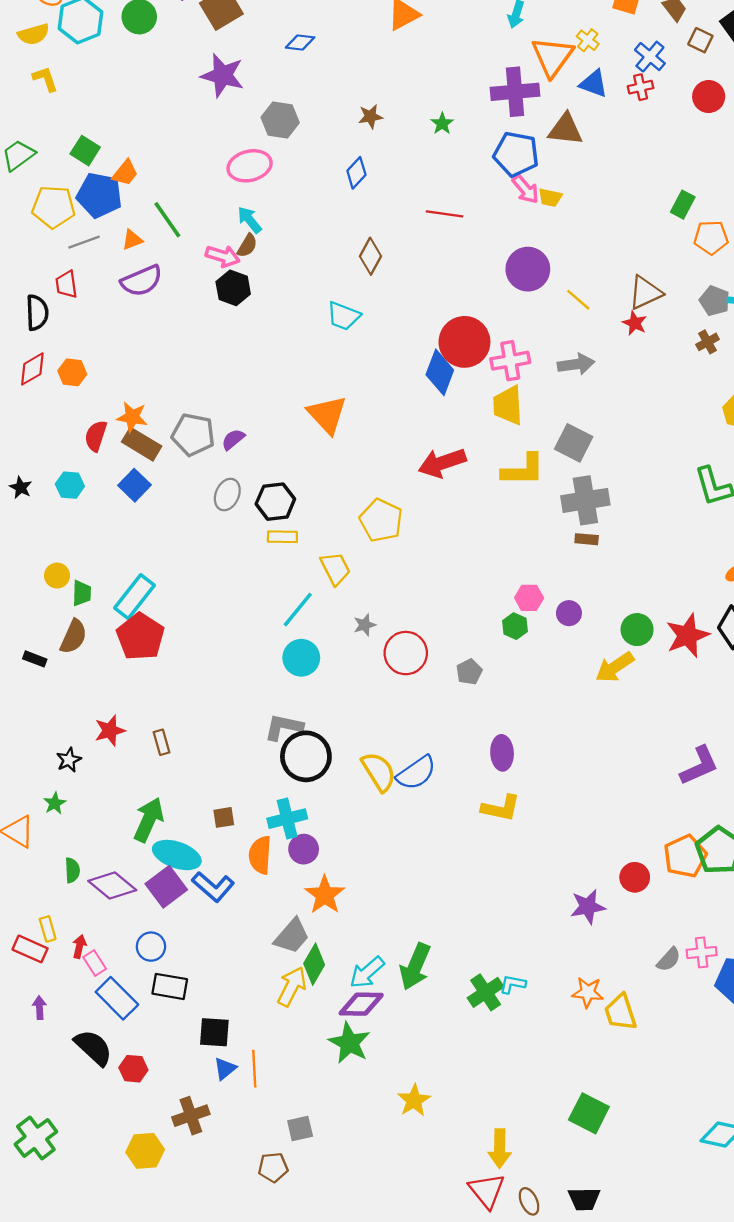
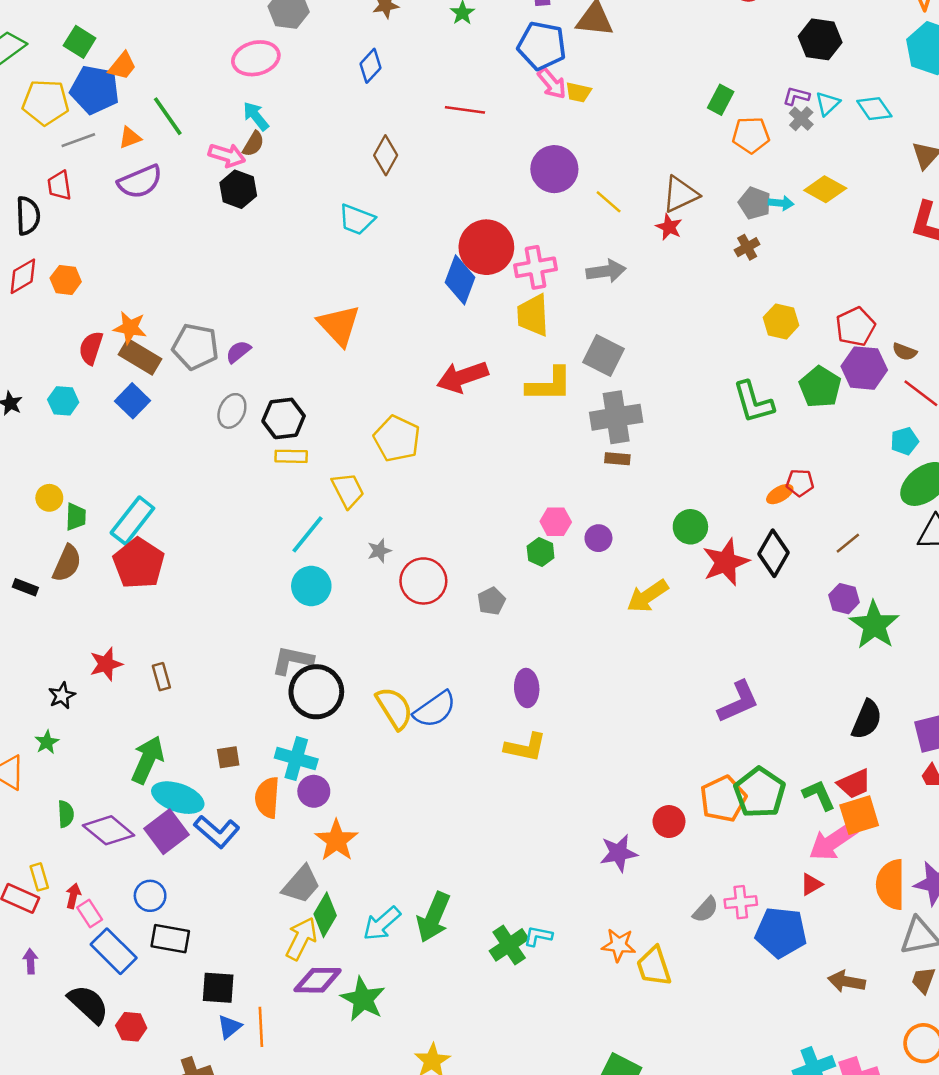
green circle: (637, 630) -> (690, 527), moved
cyan cross: (287, 819) -> (296, 759), turned 30
purple diamond: (361, 1004) -> (318, 980), moved

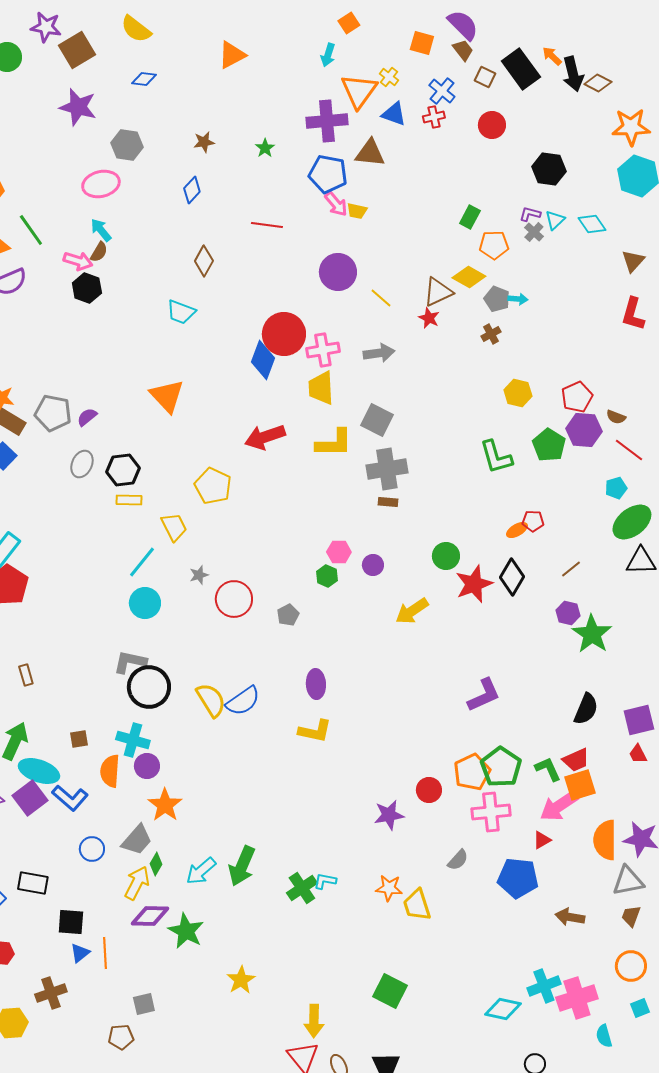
yellow diamond: (825, 189) -> (469, 277), moved
blue circle: (150, 896) -> (92, 849), moved
pink cross: (741, 902) -> (491, 812), moved, size x1.5
green diamond: (325, 915) -> (156, 864), size x0.7

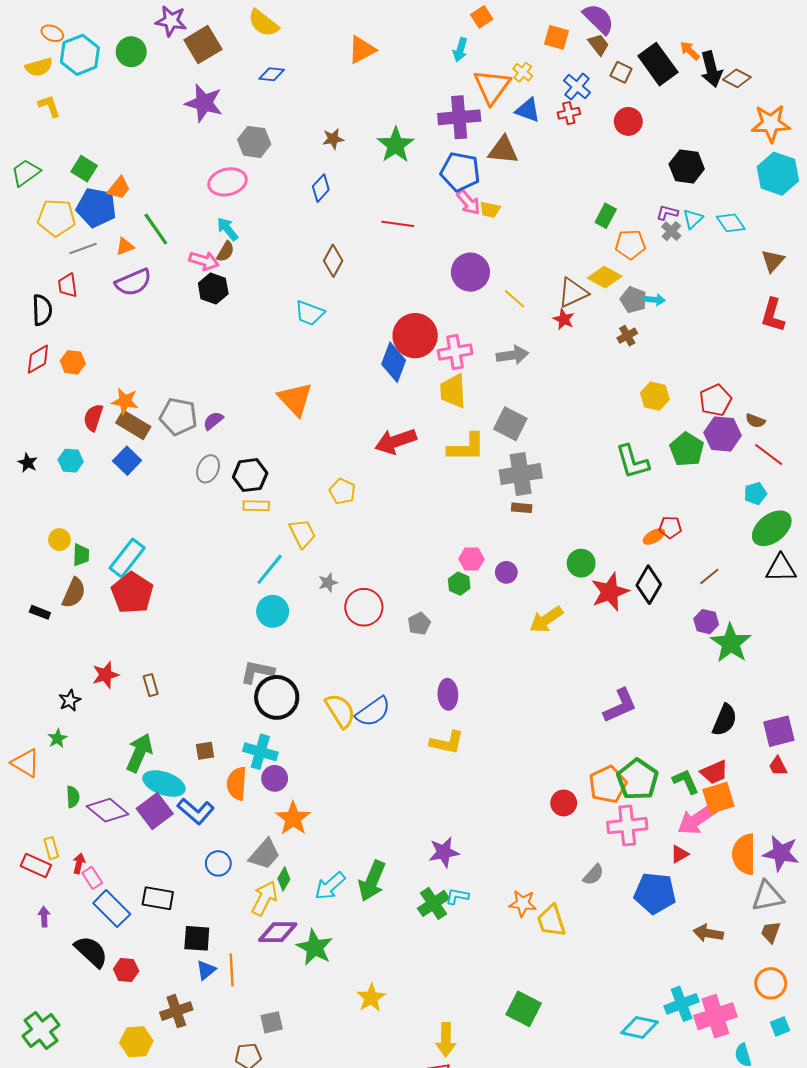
green star: (265, 148) -> (396, 145), size x1.8
yellow pentagon: (213, 486) -> (342, 491), size x0.7
purple star: (389, 815) -> (444, 852), moved

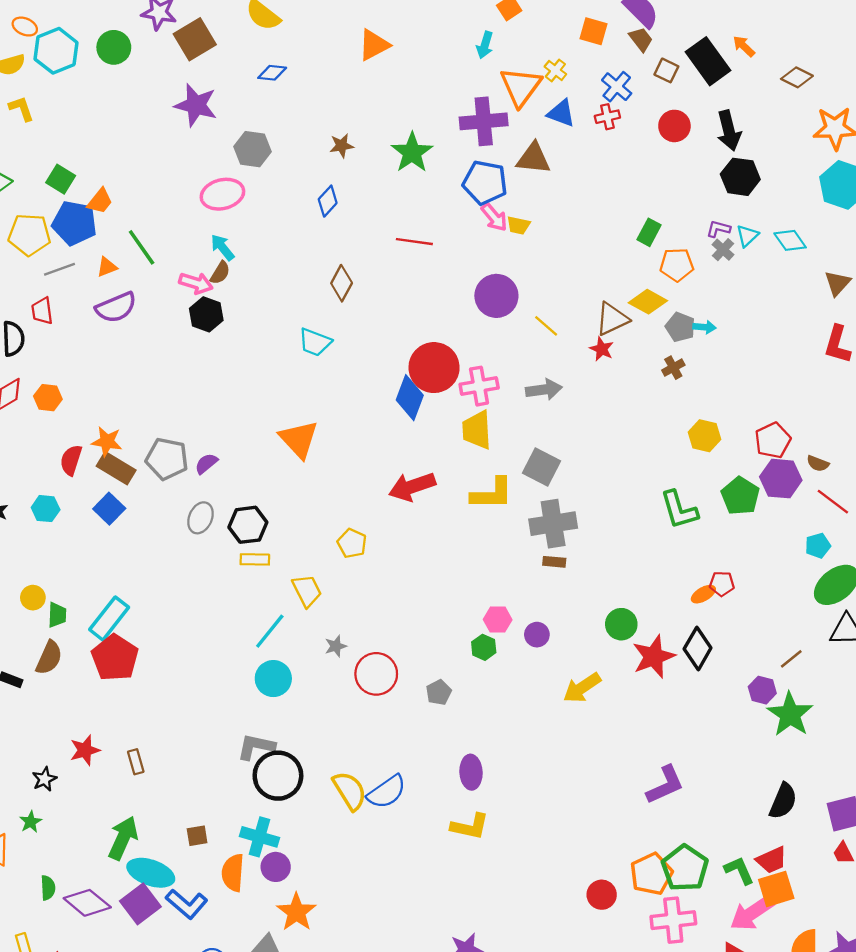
black arrow: (711, 69) -> (729, 131), moved
brown line: (709, 576) -> (791, 659), moved

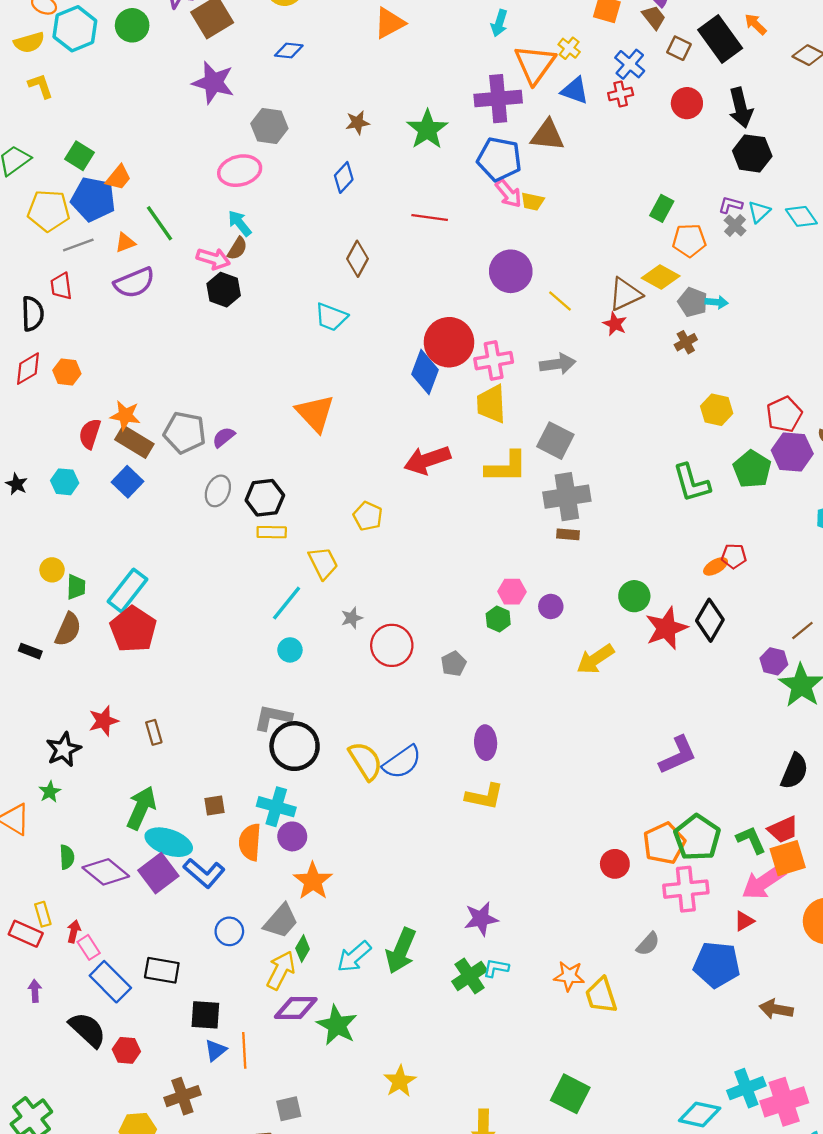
cyan circle: (273, 679) -> (290, 650), size x0.7
black star: (44, 779) -> (63, 749), size x1.4

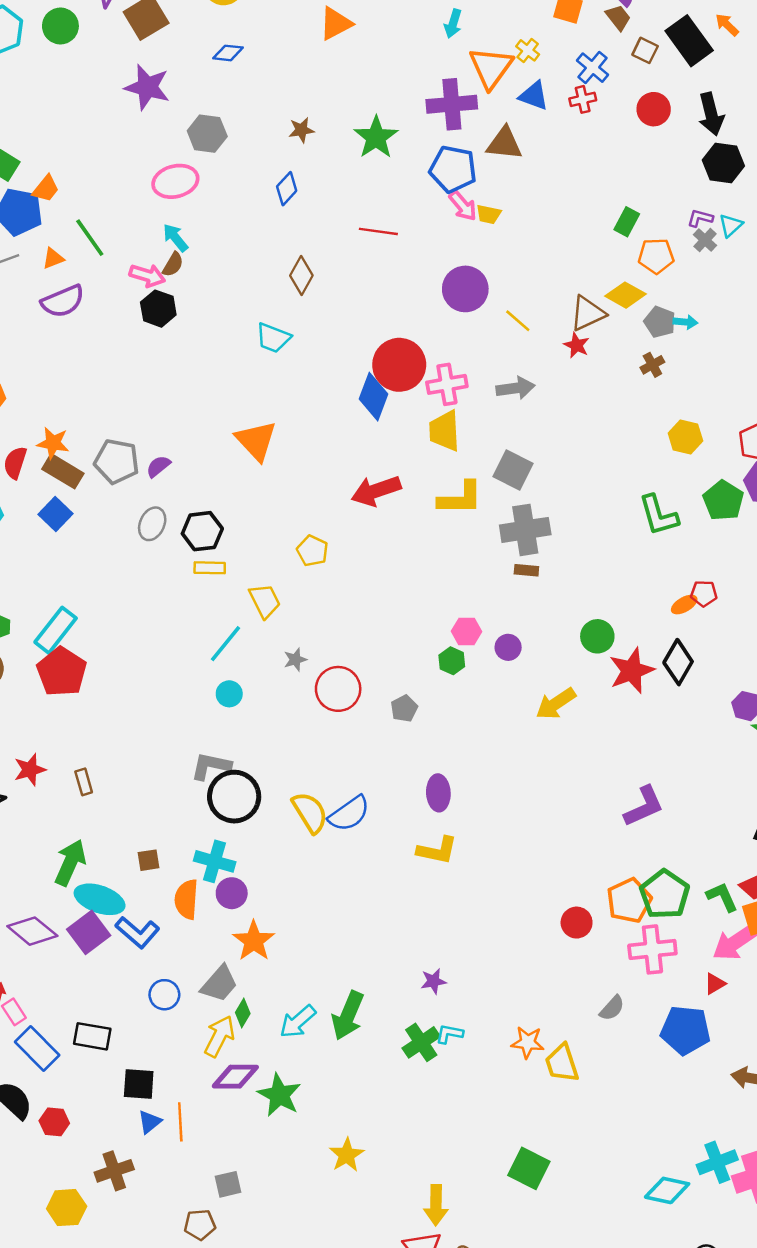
purple star: (481, 919) -> (433, 981), size x0.7

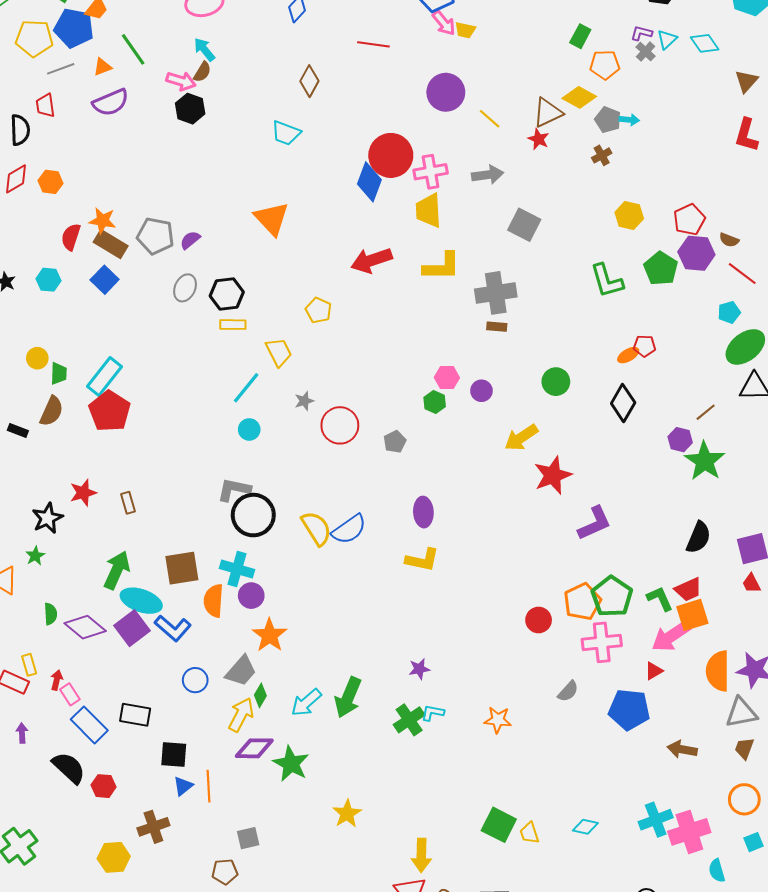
gray square: (513, 470) -> (524, 225), moved
red star: (632, 671) -> (553, 475), moved
brown square: (148, 860) -> (182, 568), size x1.8
yellow trapezoid: (562, 1063) -> (529, 833), moved, size x0.7
cyan diamond: (667, 1190) -> (585, 827), moved, size x0.7

